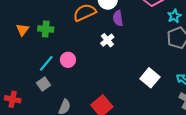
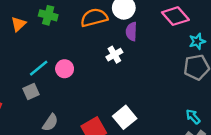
green cross: (46, 29) -> (48, 15), moved
white square: (150, 78) -> (125, 117), moved

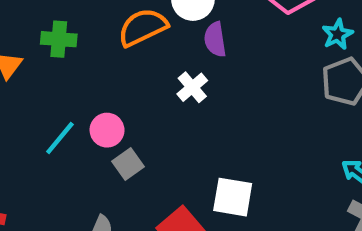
gray square: (31, 91) -> (128, 164), moved
white square: (125, 117) -> (233, 197), turned -30

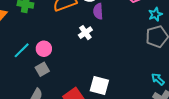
gray square: (128, 164) -> (42, 69), moved

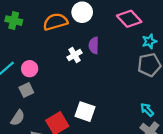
purple semicircle: (98, 11) -> (94, 45), moved

